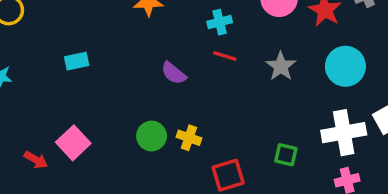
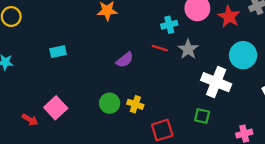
cyan cross: (220, 22) -> (169, 25), moved
gray star: (281, 66) -> (188, 49), moved
purple semicircle: (174, 73) -> (125, 60), turned -78
white cross: (344, 133) -> (216, 82), moved, turned 32

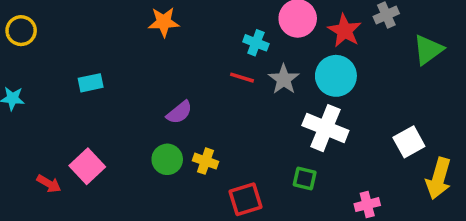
cyan cross: (169, 25) -> (256, 43), turned 35
cyan circle: (243, 55) -> (336, 76), moved
purple semicircle: (125, 60) -> (179, 112), moved

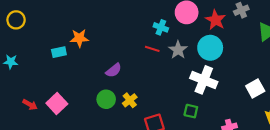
orange star: (164, 22) -> (79, 38), moved
yellow cross: (205, 161) -> (130, 100), turned 32
red arrow: (49, 184) -> (30, 105), moved

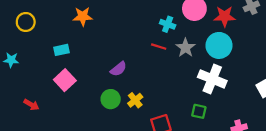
yellow circle: (16, 20) -> (26, 22), moved
red star: (216, 20) -> (225, 16), turned -30
orange star: (79, 38) -> (83, 16), moved
pink square: (57, 104) -> (65, 80), moved

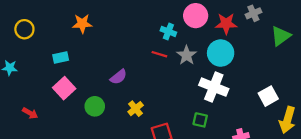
green circle: (111, 99) -> (95, 106), moved

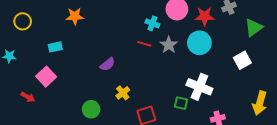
white cross: (214, 87) -> (199, 87), moved
pink square: (64, 88) -> (46, 77), moved
white square: (268, 96) -> (242, 60), moved
green circle: (95, 106) -> (91, 109), moved

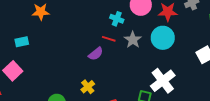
purple semicircle: (107, 64) -> (96, 54), moved
white cross: (199, 87) -> (163, 81), turned 30

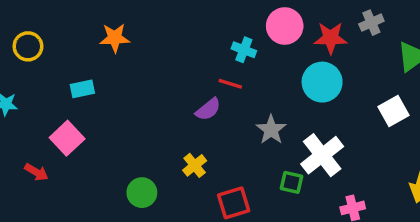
gray star: (133, 40) -> (271, 130), moved

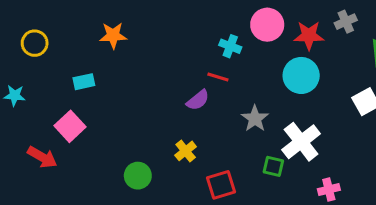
red arrow: (36, 172) -> (42, 157), size x1.4

